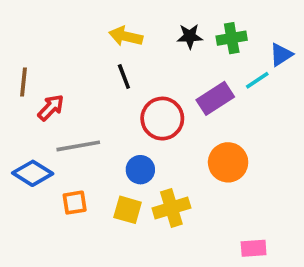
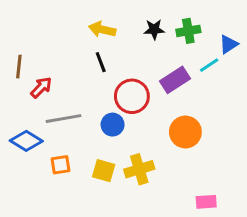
blue circle: (140, 170) -> (113, 125), moved

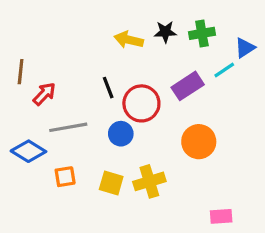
yellow arrow: (102, 29) -> (129, 40), moved
black line: (101, 62) -> (108, 88), moved

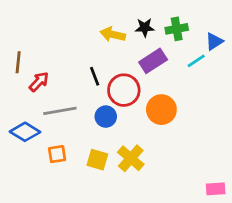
purple rectangle: (188, 86) -> (153, 61), moved
orange circle: (199, 142) -> (161, 110), moved
yellow cross: (149, 181) -> (131, 158), turned -32
pink rectangle: (221, 216) -> (216, 189), moved

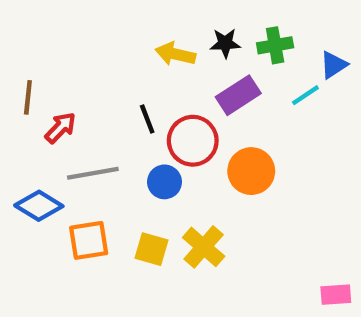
orange square: (57, 154) -> (89, 240), size x1.4

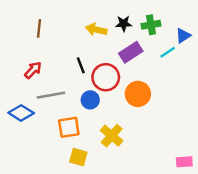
brown line: (28, 97) -> (39, 28), moved
orange square: (89, 240) -> (69, 127), moved
yellow square: (152, 249) -> (78, 157), moved

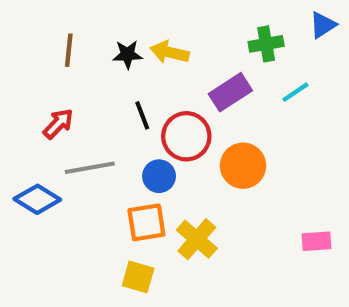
black star: (124, 24) -> (128, 54), moved
blue triangle: (183, 36) -> (323, 25), moved
orange square: (69, 127) -> (146, 222), moved
pink rectangle: (184, 162) -> (316, 241), moved

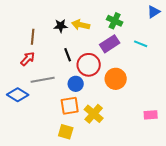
green cross: (266, 44) -> (115, 21), moved, turned 35
brown line: (69, 50) -> (33, 37), moved
cyan line: (295, 92) -> (141, 44), turned 56

